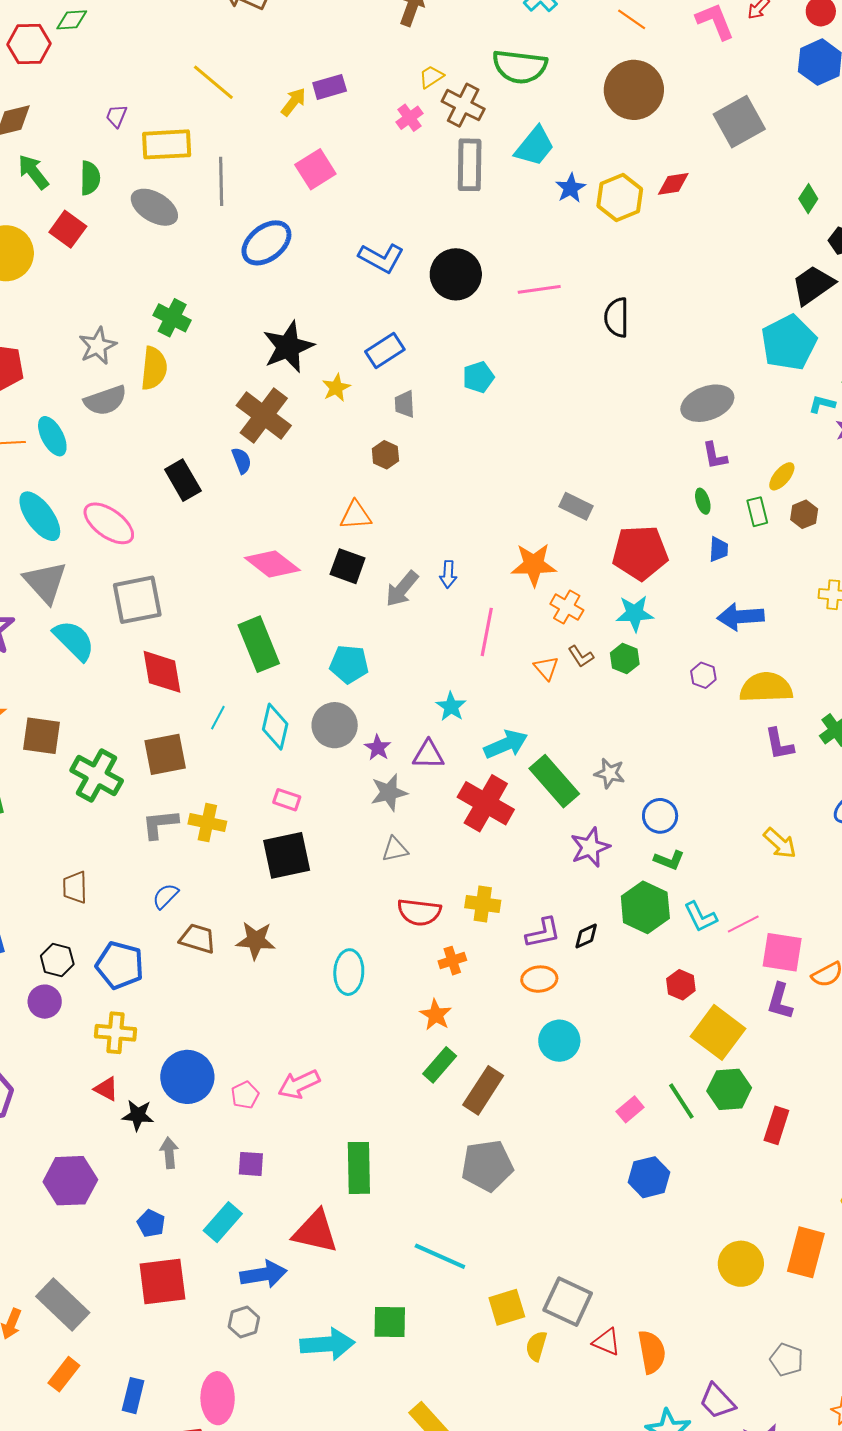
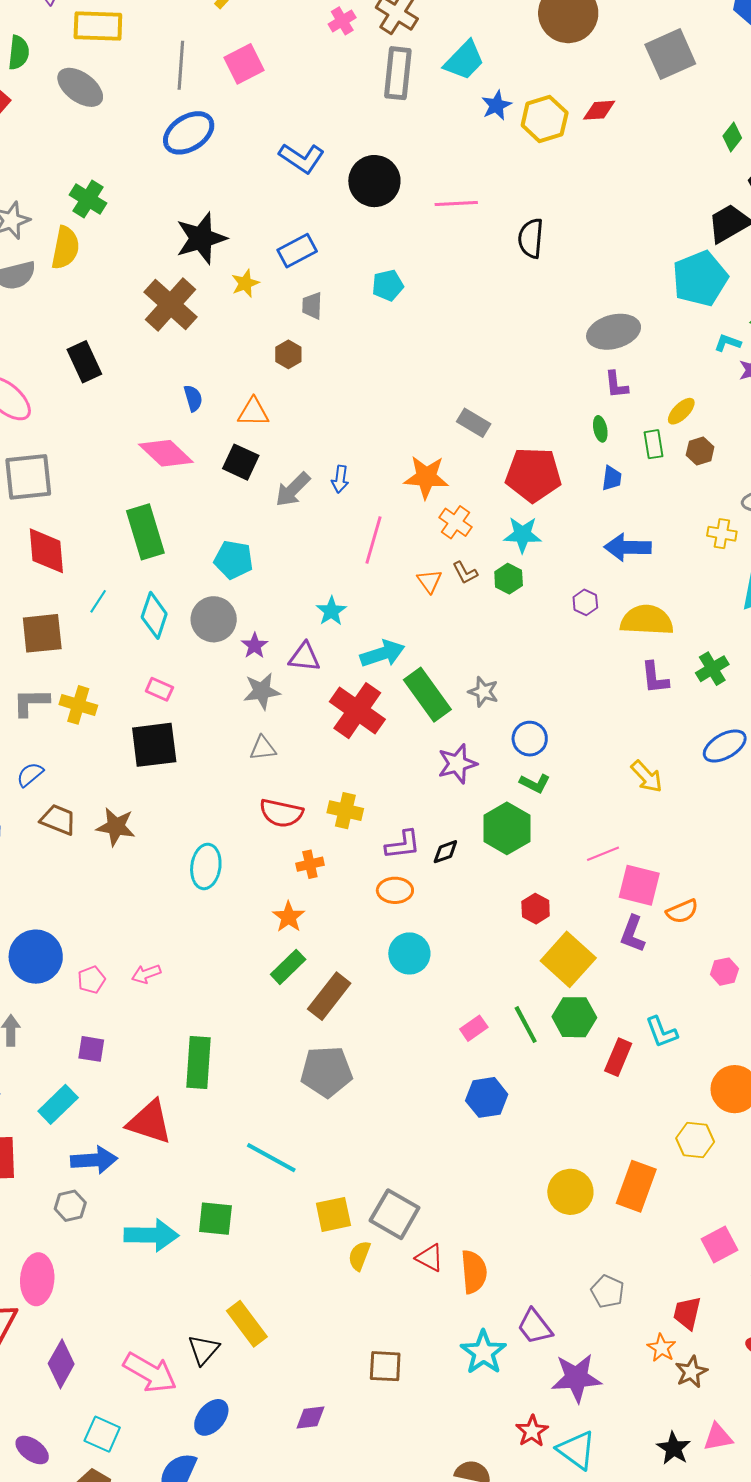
gray line: (221, 181) -> (181, 65), moved
blue semicircle: (242, 461) -> (193, 398), moved
cyan L-shape: (700, 917) -> (662, 1032), moved
pink arrow: (299, 1084) -> (146, 974), size x0.7

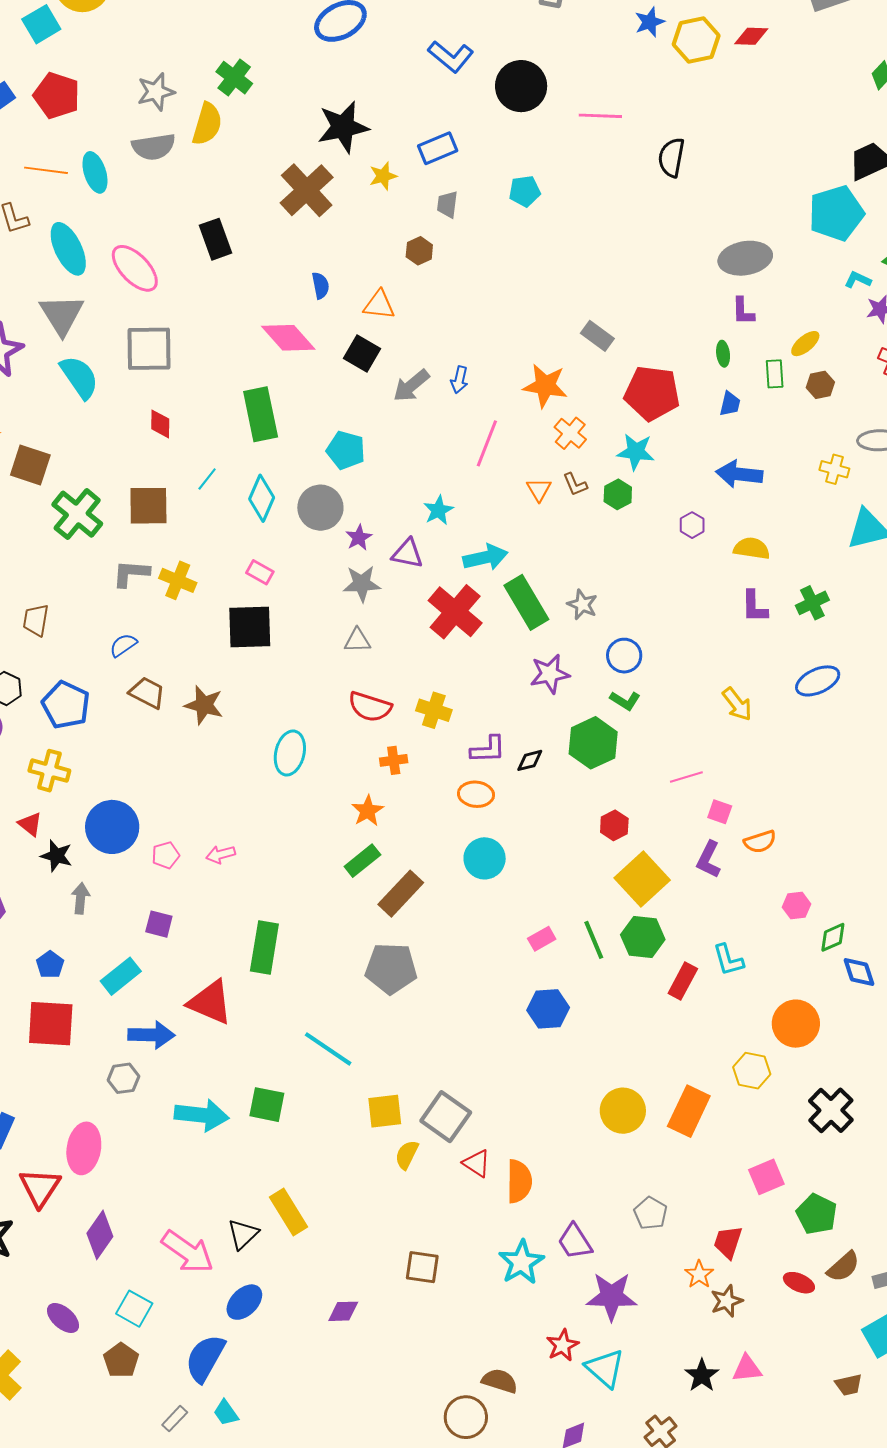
red diamond: (46, 551) -> (160, 424), size x0.6
yellow semicircle: (647, 620) -> (752, 548), size x0.7
pink square: (639, 885) -> (720, 812), size x0.6

